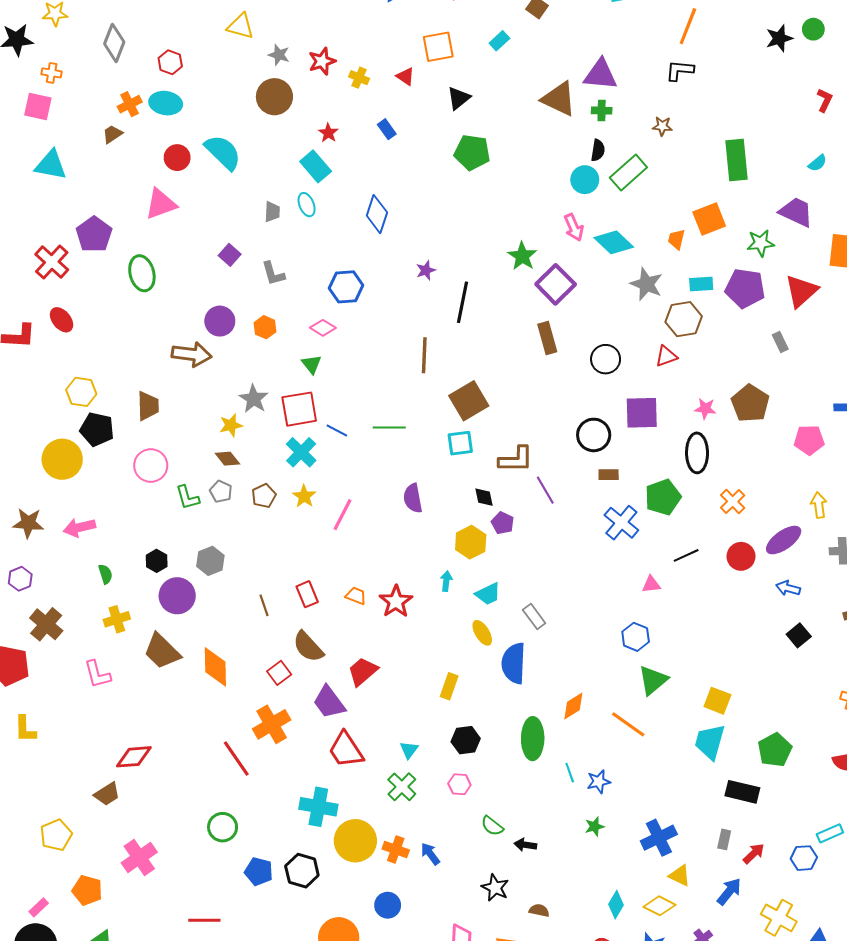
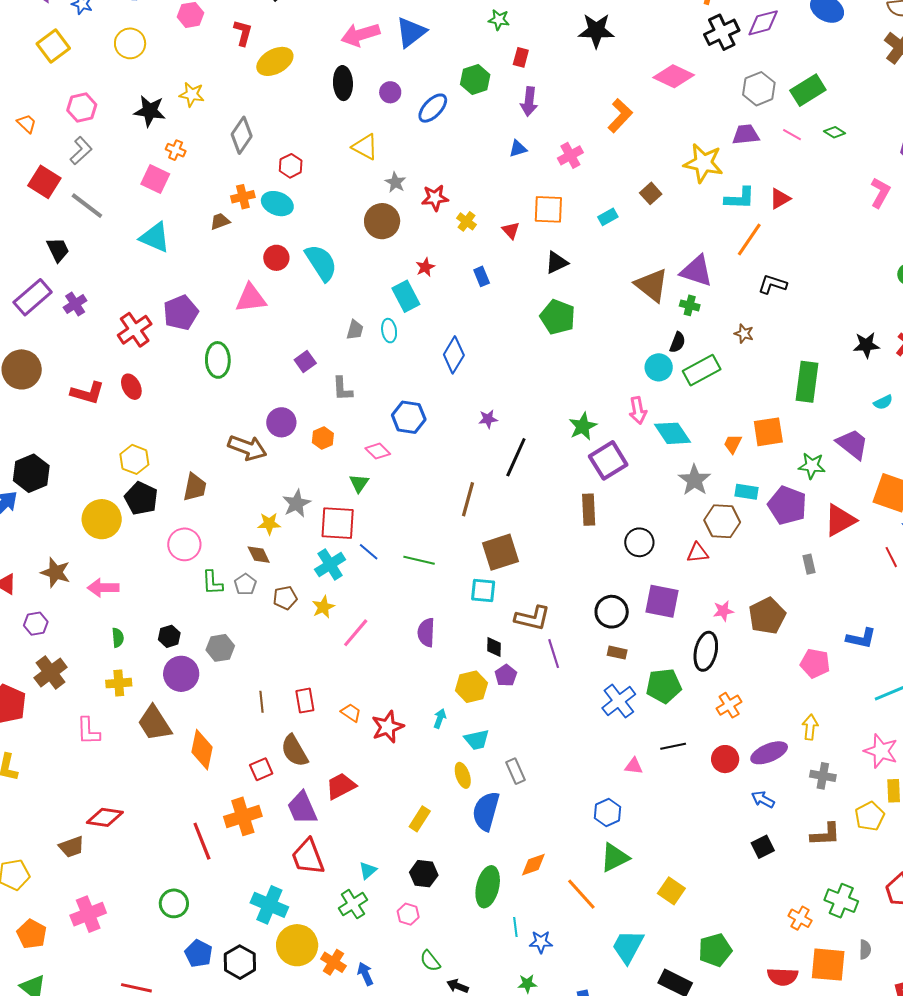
orange line: (688, 26) -> (749, 240), moved
black star: (779, 38) -> (866, 345), moved
pink star: (705, 409) -> (723, 611), turned -30
cyan trapezoid: (710, 742) -> (628, 947), moved

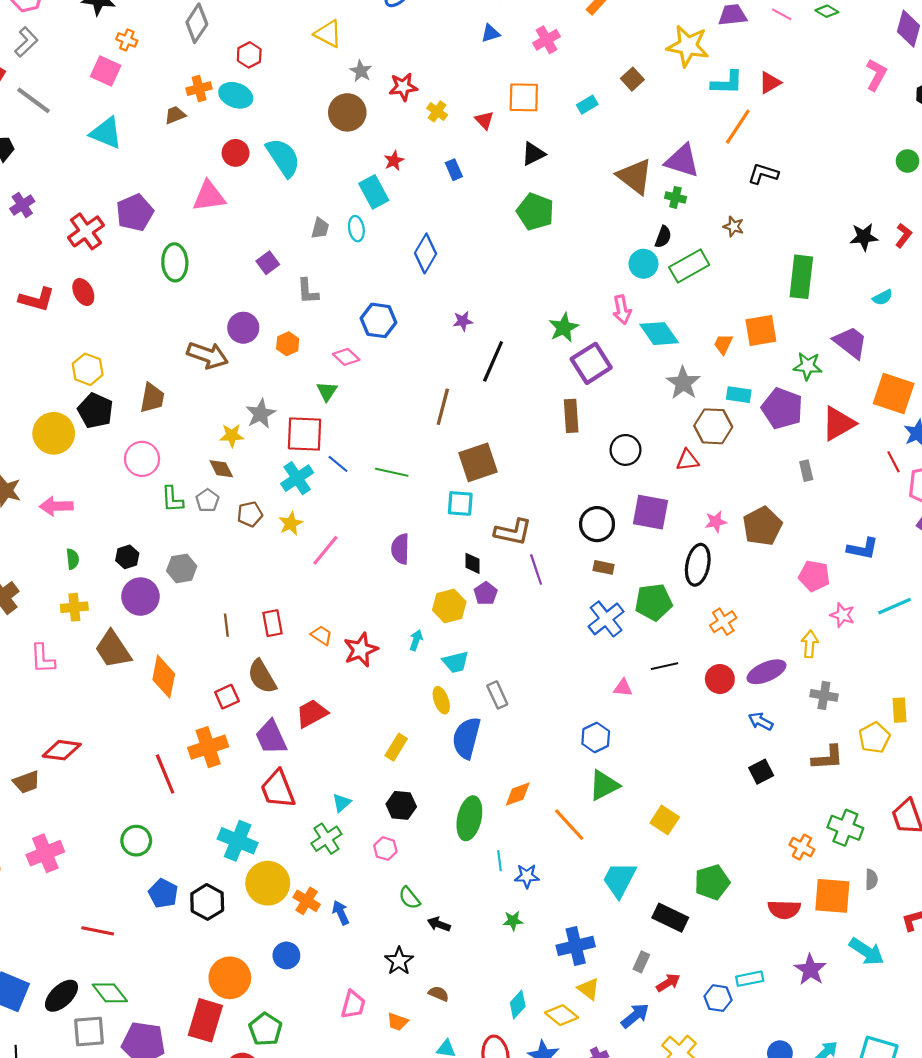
pink star: (881, 751) -> (842, 615), moved, size x0.7

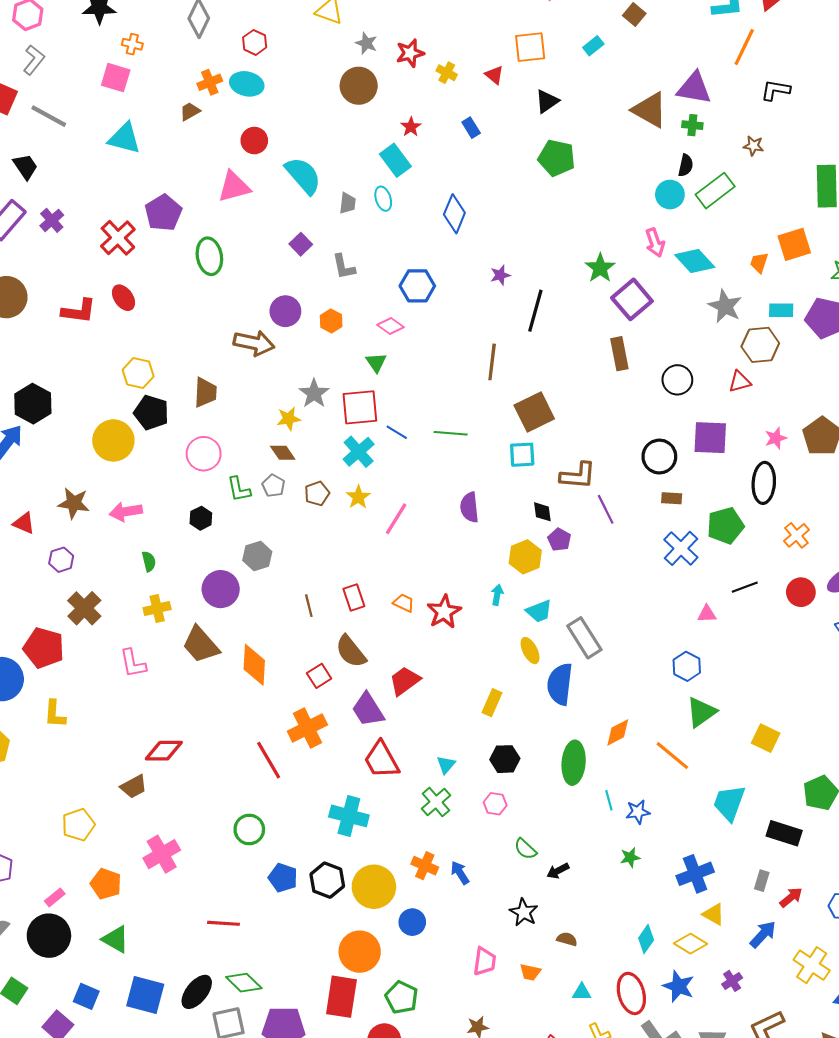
cyan semicircle: (283, 157) -> (303, 175), moved
black hexagon: (127, 557) -> (201, 518), moved
gray rectangle: (497, 695) -> (584, 638), size x1.5
yellow circle: (268, 883) -> (374, 887), moved
black arrow: (439, 924) -> (558, 871), turned -40

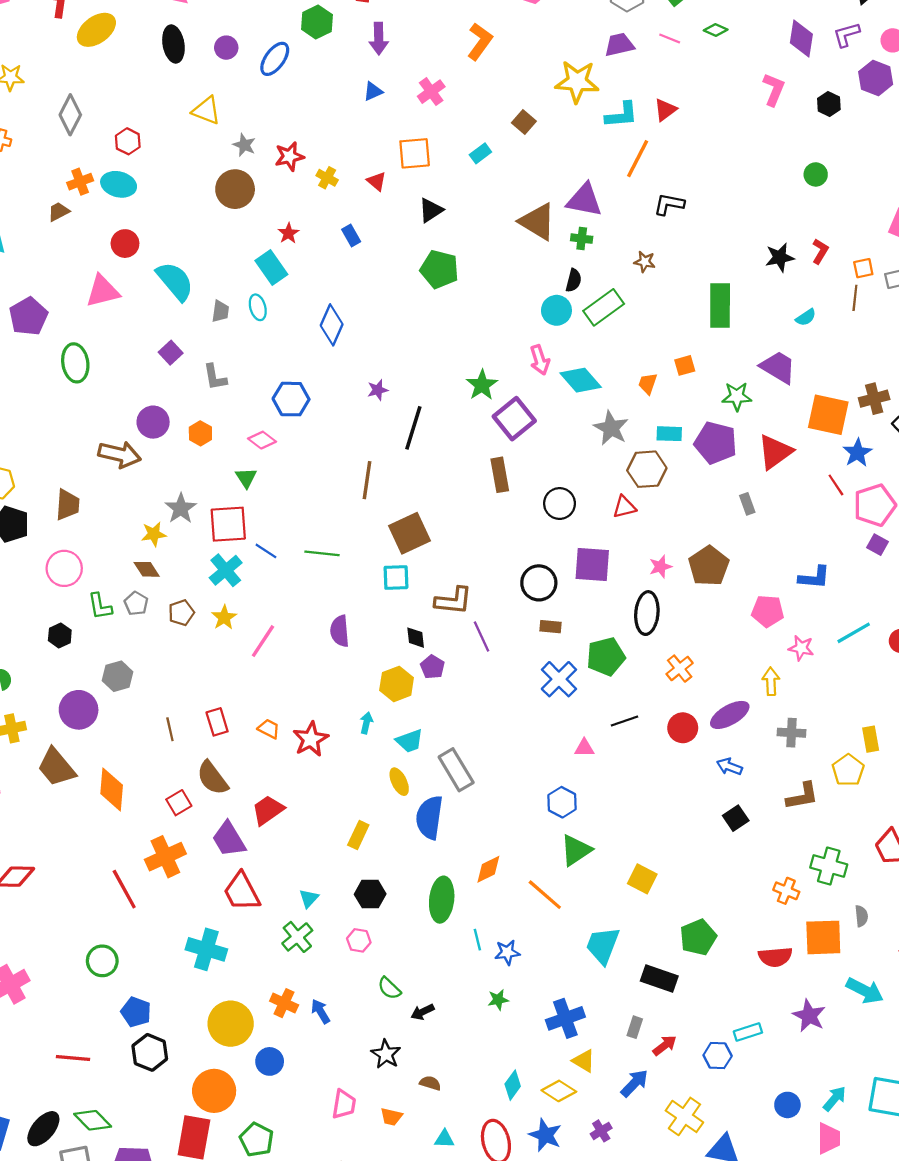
orange square: (794, 244) -> (685, 365), size x0.6
black hexagon: (327, 880) -> (150, 1052), moved

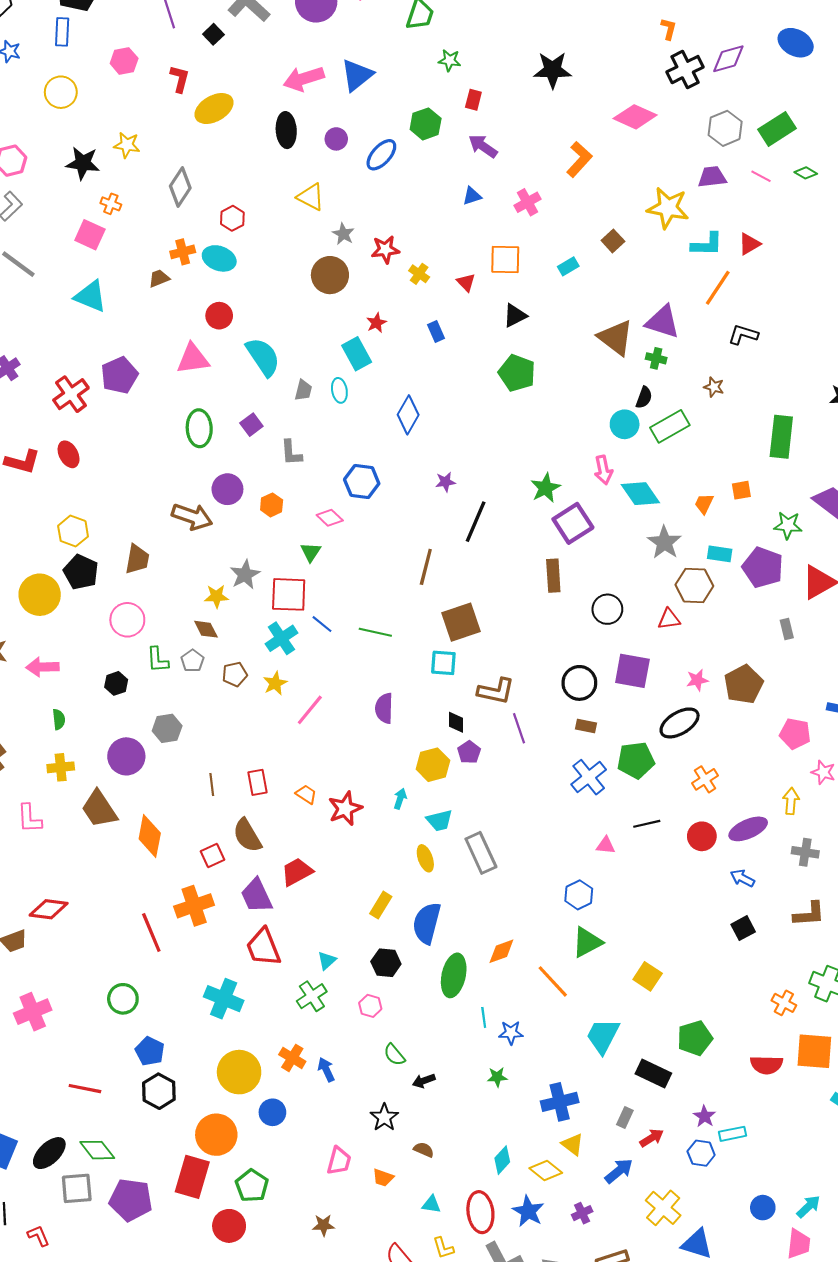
purple arrow: (379, 39) -> (483, 146), turned 120
green ellipse: (75, 363) -> (199, 428), moved
black ellipse: (647, 613) -> (680, 723), turned 48
blue semicircle: (429, 817) -> (427, 923), moved
purple star: (809, 1016) -> (704, 1116), moved, size x0.7

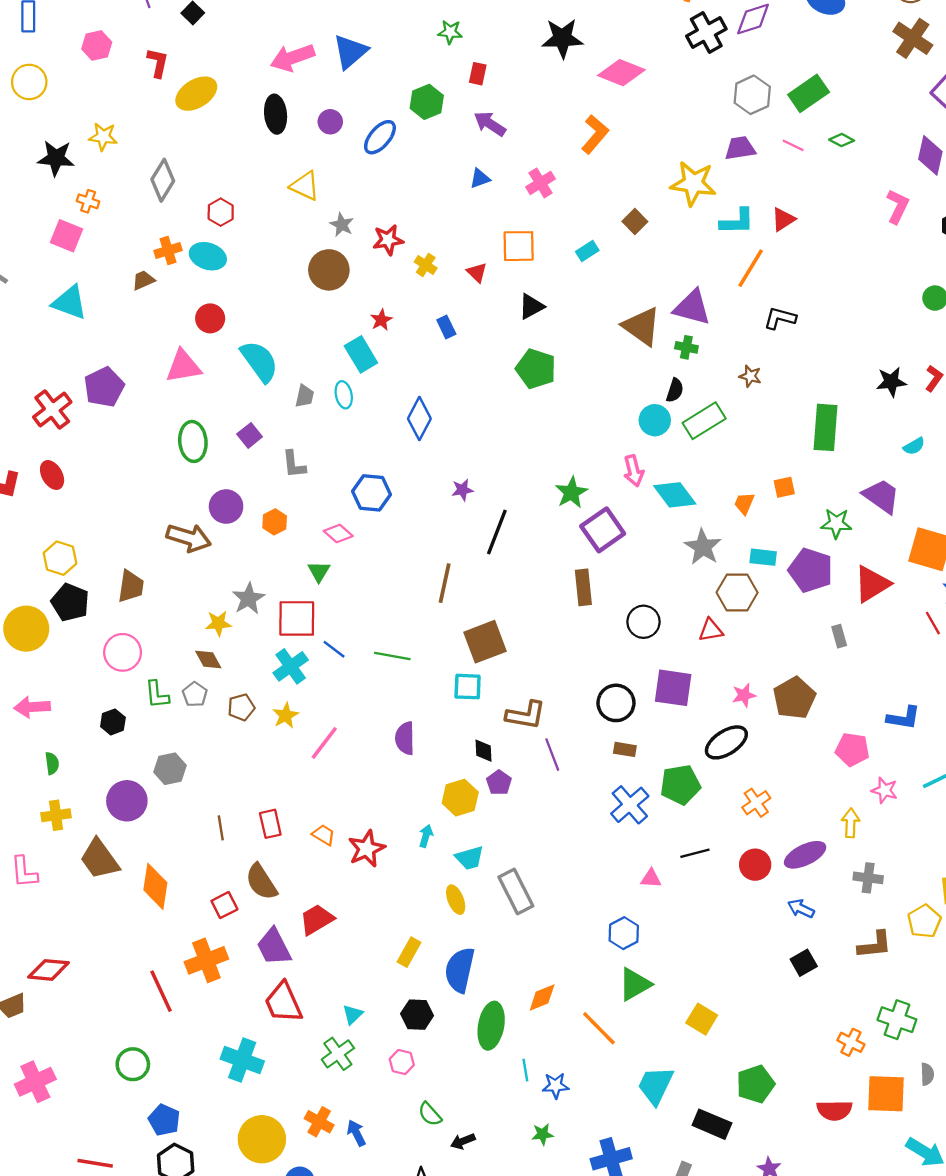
pink diamond: (635, 117) -> (621, 73), moved

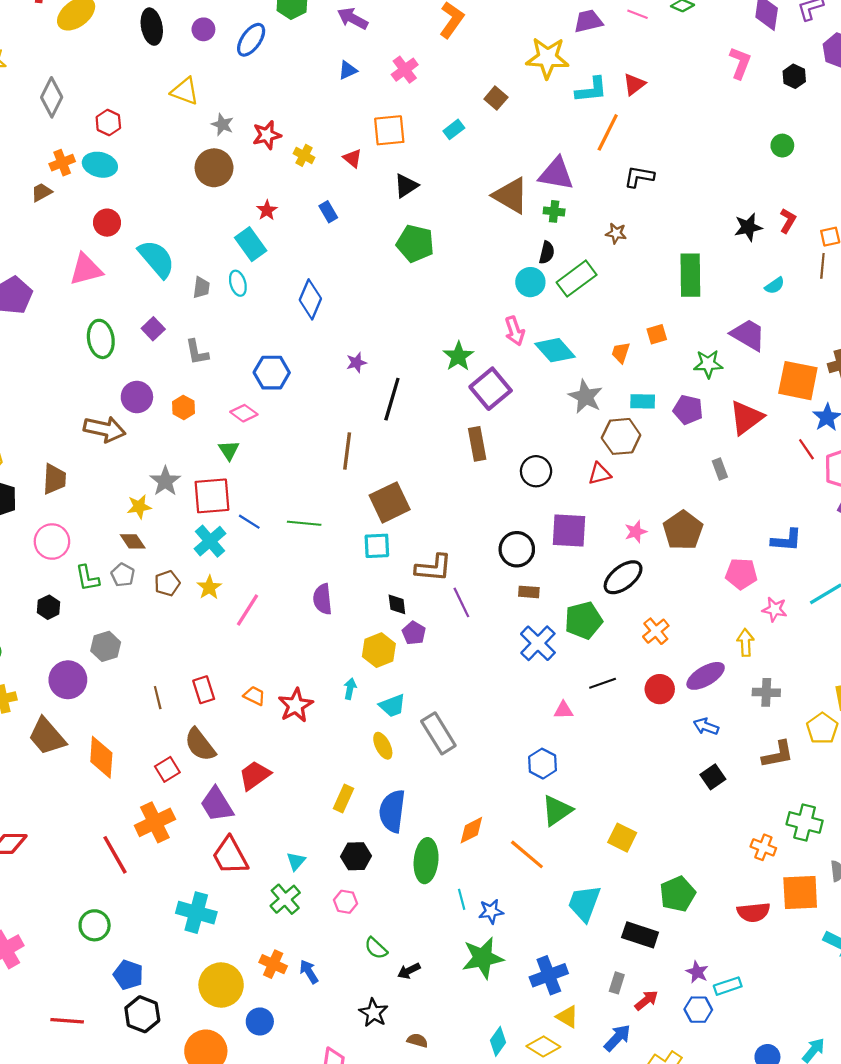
purple pentagon: (811, 570) -> (688, 410), size x0.7
green star: (542, 1134) -> (483, 958), size x2.0

